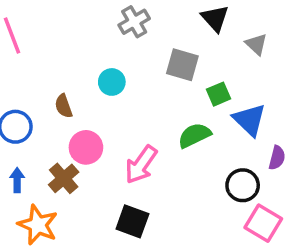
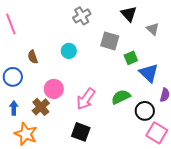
brown semicircle: (64, 106) -> (33, 57), moved
green semicircle: (194, 135) -> (121, 97), moved

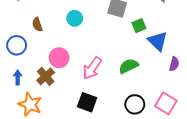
black circle: (145, 111) -> (135, 104), moved

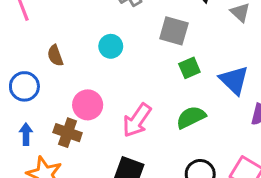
green square: (139, 26) -> (189, 68), moved
brown cross: (46, 76) -> (68, 133), turned -30

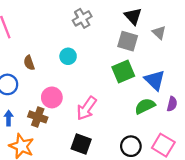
gray square: (174, 31) -> (128, 41), moved
green square: (189, 68) -> (123, 71), size x1.5
green semicircle: (191, 117) -> (145, 106), moved

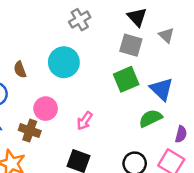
cyan circle: (68, 56) -> (64, 62), size x1.6
purple semicircle: (172, 104) -> (181, 134), moved
pink arrow: (86, 108) -> (85, 121), size x0.7

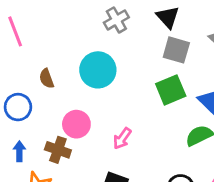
black triangle: (137, 17) -> (168, 17), moved

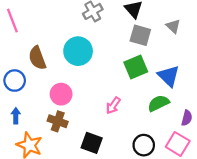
brown semicircle: (46, 78) -> (37, 58), size x1.5
pink arrow: (122, 138) -> (113, 105), moved
brown cross: (58, 150) -> (58, 121), moved

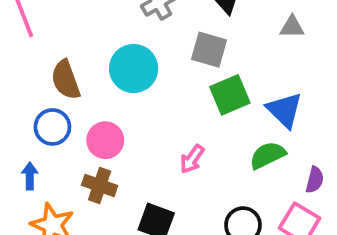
gray triangle: (173, 26) -> (292, 27), turned -42
gray square: (140, 35) -> (209, 50), moved
blue circle: (15, 81) -> (52, 127), moved

